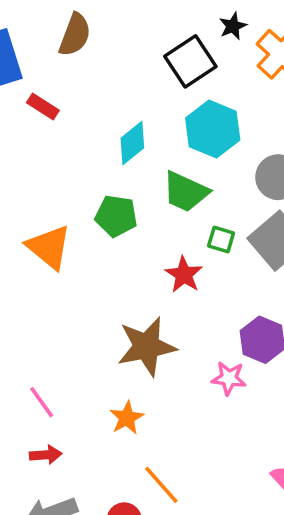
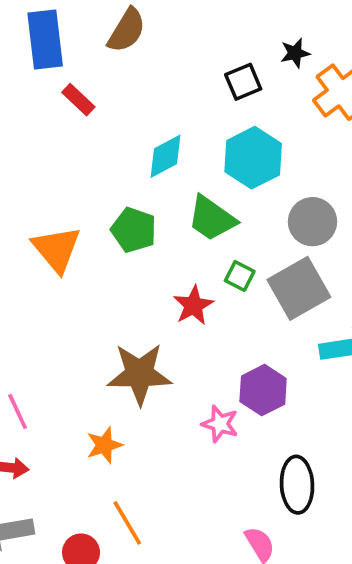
black square: (190, 61) -> (243, 82), size x0.7

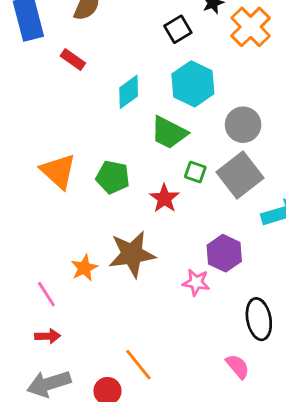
red rectangle: (78, 100) -> (73, 59), moved
green pentagon: (134, 230) -> (113, 177), moved
orange star: (104, 445) -> (84, 268), moved

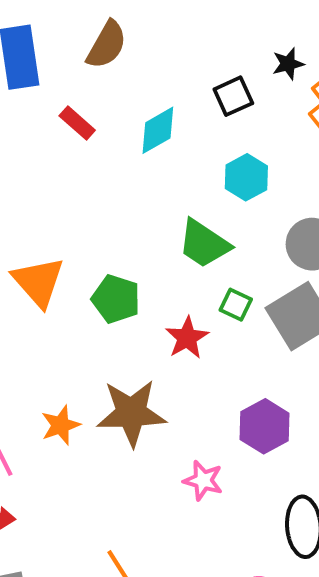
cyan hexagon: (193, 84) -> (246, 177), size x0.7
cyan diamond: (129, 92) -> (158, 130), moved
pink star: (196, 282) -> (203, 480), moved

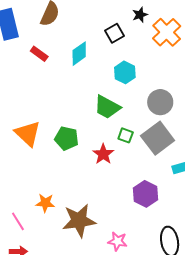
brown star: (131, 413) -> (79, 221), moved
orange star: (61, 425) -> (45, 203), turned 30
pink star: (203, 480) -> (118, 241), moved

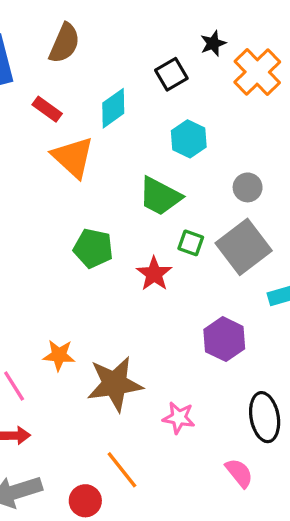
gray circle: (160, 102) -> (248, 187), size x0.7
orange triangle: (28, 134) -> (73, 157), moved

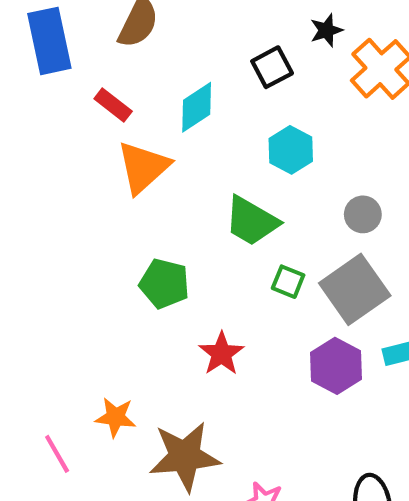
orange triangle: (73, 157) -> (143, 167), turned 33
red star: (154, 274) -> (221, 354), moved
purple hexagon: (224, 339) -> (336, 366), moved

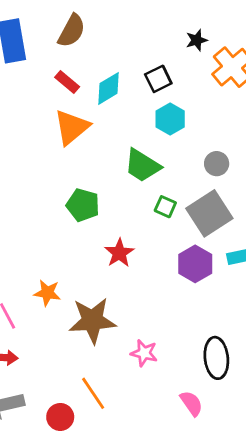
black square: (272, 67) -> (158, 79), moved
red rectangle: (113, 105) -> (67, 82), moved

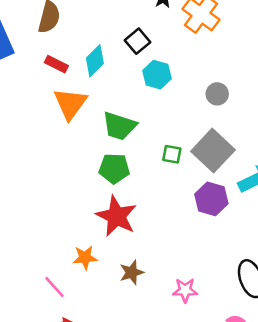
gray circle: (217, 164) -> (217, 94), moved
green trapezoid: (142, 166) -> (119, 126), moved
green pentagon: (83, 205) -> (114, 168), moved
red star: (119, 253) -> (116, 216), moved, size x1.5
brown star: (92, 321) -> (132, 272), size x0.6

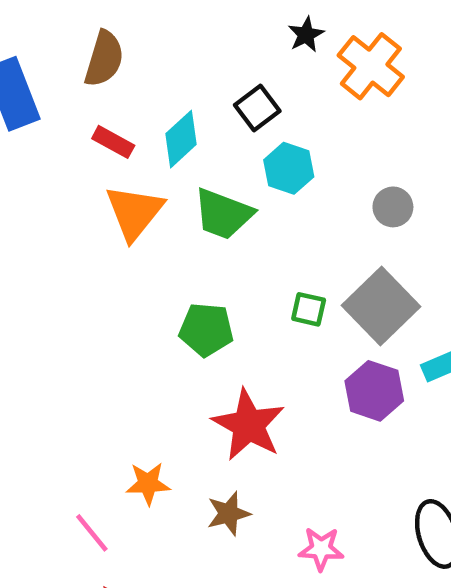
green trapezoid: (119, 126) -> (223, 214), moved
red star: (116, 216) -> (248, 425), moved

